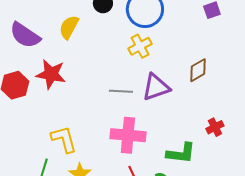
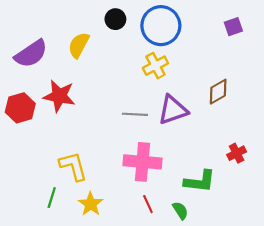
purple semicircle: (25, 35) -> (31, 54), turned -68

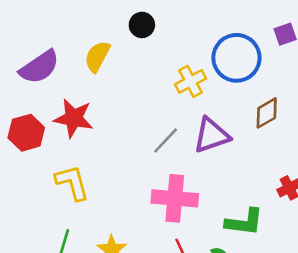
blue circle: (161, 26) -> (236, 58), moved
gray line: (135, 114) -> (166, 141), turned -50
yellow L-shape: (73, 166) -> (72, 183), moved

